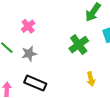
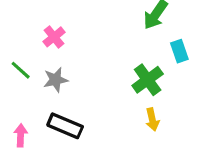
green cross: (79, 45) -> (148, 80), moved

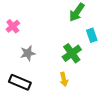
gray star: (56, 80) -> (28, 53), moved
yellow arrow: (152, 119) -> (64, 79), moved

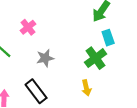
cyan rectangle: (92, 35) -> (108, 38), moved
black rectangle: (20, 82) -> (36, 91), turned 30

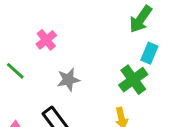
cyan rectangle: (108, 38) -> (149, 53), turned 42

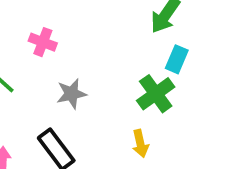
pink cross: (46, 40) -> (43, 42), turned -30

